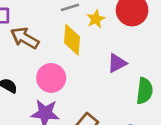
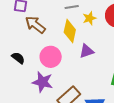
purple triangle: (117, 63) -> (87, 51), moved

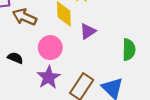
purple star: (42, 82) -> (49, 77), turned -30

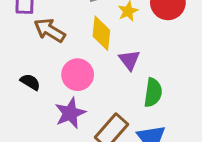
purple triangle: (88, 31) -> (129, 60), turned -42
green semicircle: (129, 50) -> (153, 93), moved

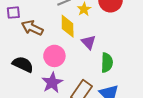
black semicircle: (30, 82) -> (23, 64), size x1.5

